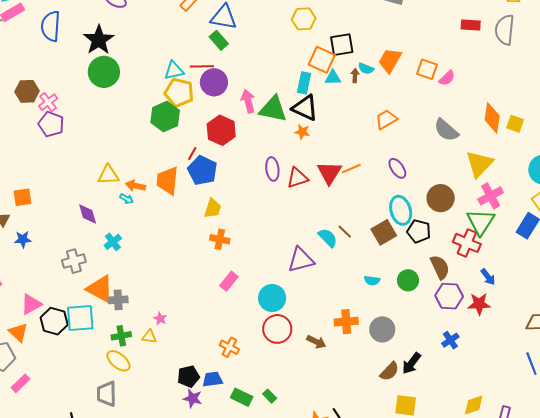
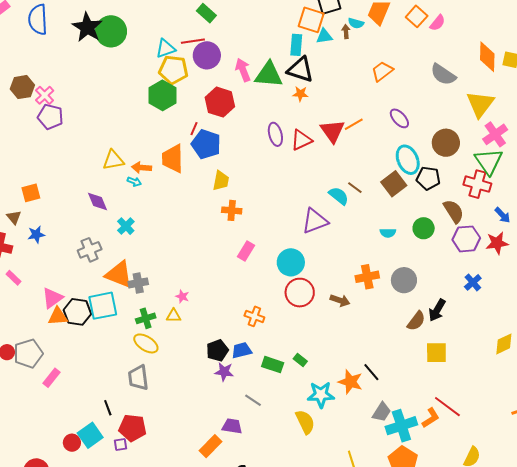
orange square: (427, 69) -> (417, 16), turned 30
green circle: (104, 72) -> (111, 31), moved
orange triangle: (18, 332) -> (58, 316), moved, turned -40

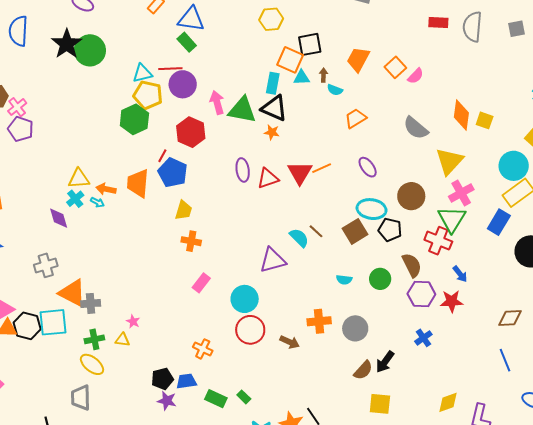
cyan semicircle: (356, 23) -> (335, 90), moved
cyan ellipse: (408, 160) -> (372, 209), turned -64
cyan cross: (126, 226) -> (75, 199), moved

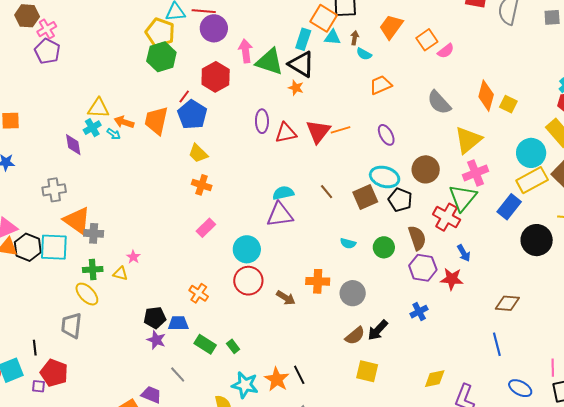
yellow pentagon: (148, 95) -> (160, 32), moved
yellow trapezoid: (184, 210) -> (198, 153), turned 110
cyan semicircle: (299, 238) -> (283, 193), moved, turned -65

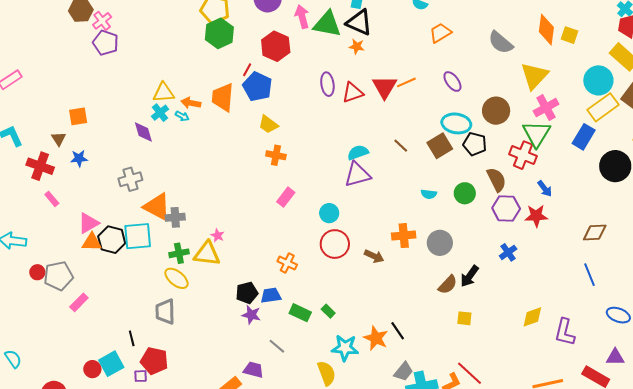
cyan circle: (247, 249) -> (329, 213), size x0.7
yellow triangle: (120, 274) -> (207, 254), size x1.8
yellow square: (367, 371) -> (464, 318), size x0.7

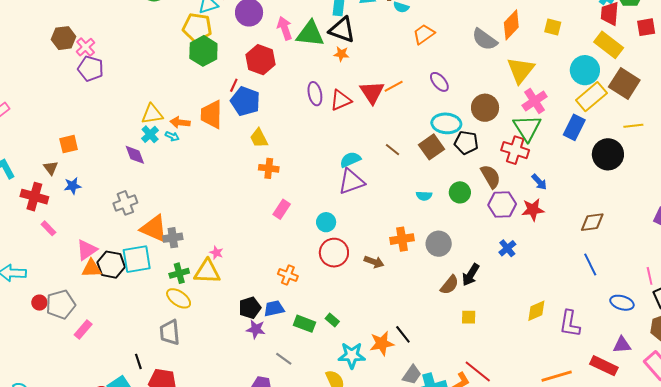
orange diamond: (546, 30) -> (511, 25), moved, turned 40
yellow trapezoid: (268, 124) -> (259, 138), turned 30
orange star: (376, 338) -> (382, 343), turned -30

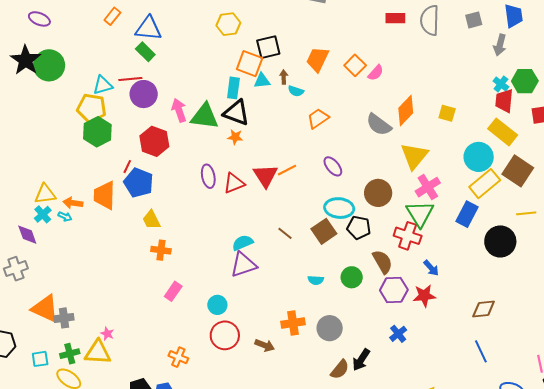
gray cross: (125, 203) -> (16, 269), moved
cyan square: (137, 259) -> (40, 359), moved, size x0.6

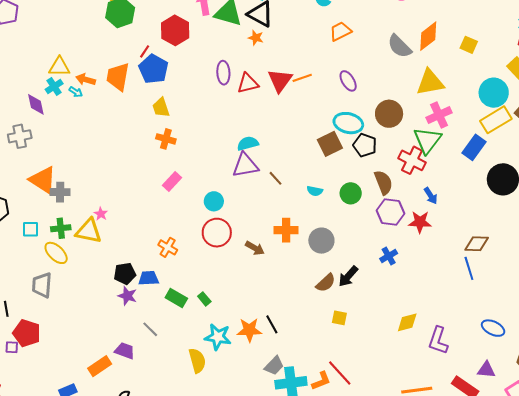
yellow triangle: (414, 156) -> (430, 82), turned 32
brown line: (285, 233) -> (275, 178), moved
blue line: (481, 351) -> (469, 268), moved

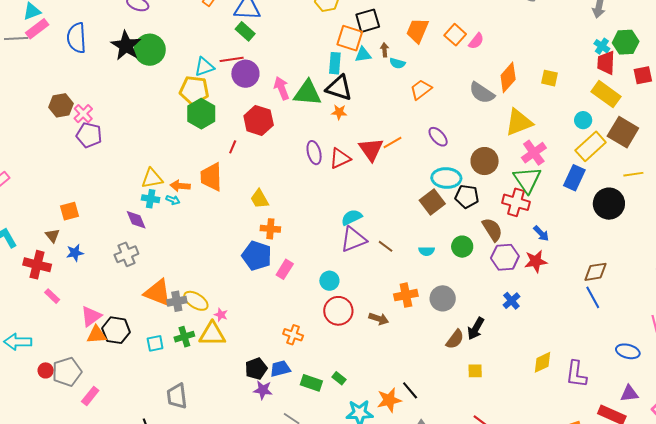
blue pentagon: (153, 69) -> (257, 256), moved
cyan cross: (54, 86) -> (151, 199), turned -36
cyan circle: (494, 93) -> (583, 120), size x0.6
yellow ellipse: (56, 253) -> (196, 301), moved

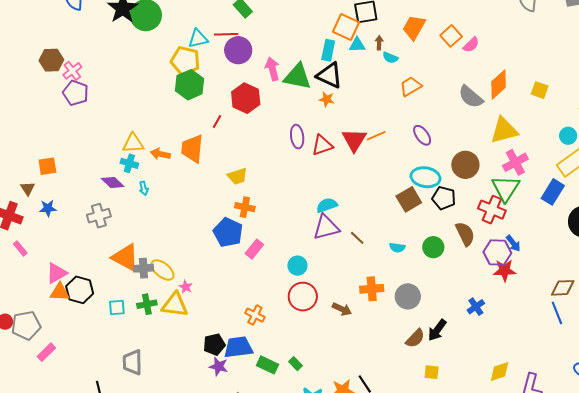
yellow trapezoid: (260, 199) -> (238, 176), turned -85
cyan arrow: (173, 200) -> (144, 188), moved, turned 48
purple diamond: (136, 220) -> (113, 183), turned -30
purple hexagon: (505, 257) -> (497, 252), moved
blue trapezoid: (280, 369) -> (238, 347), size x1.4

